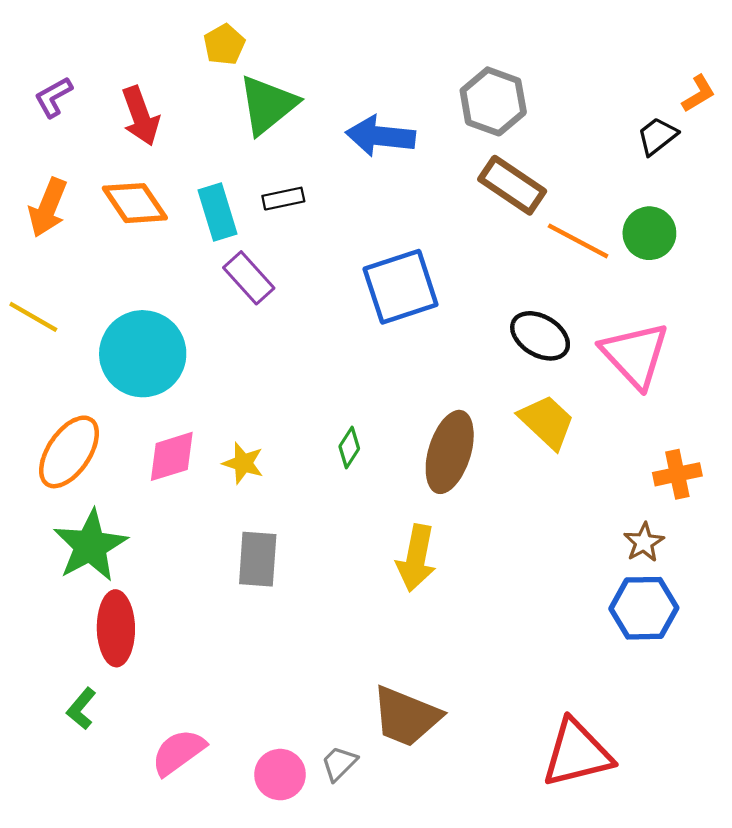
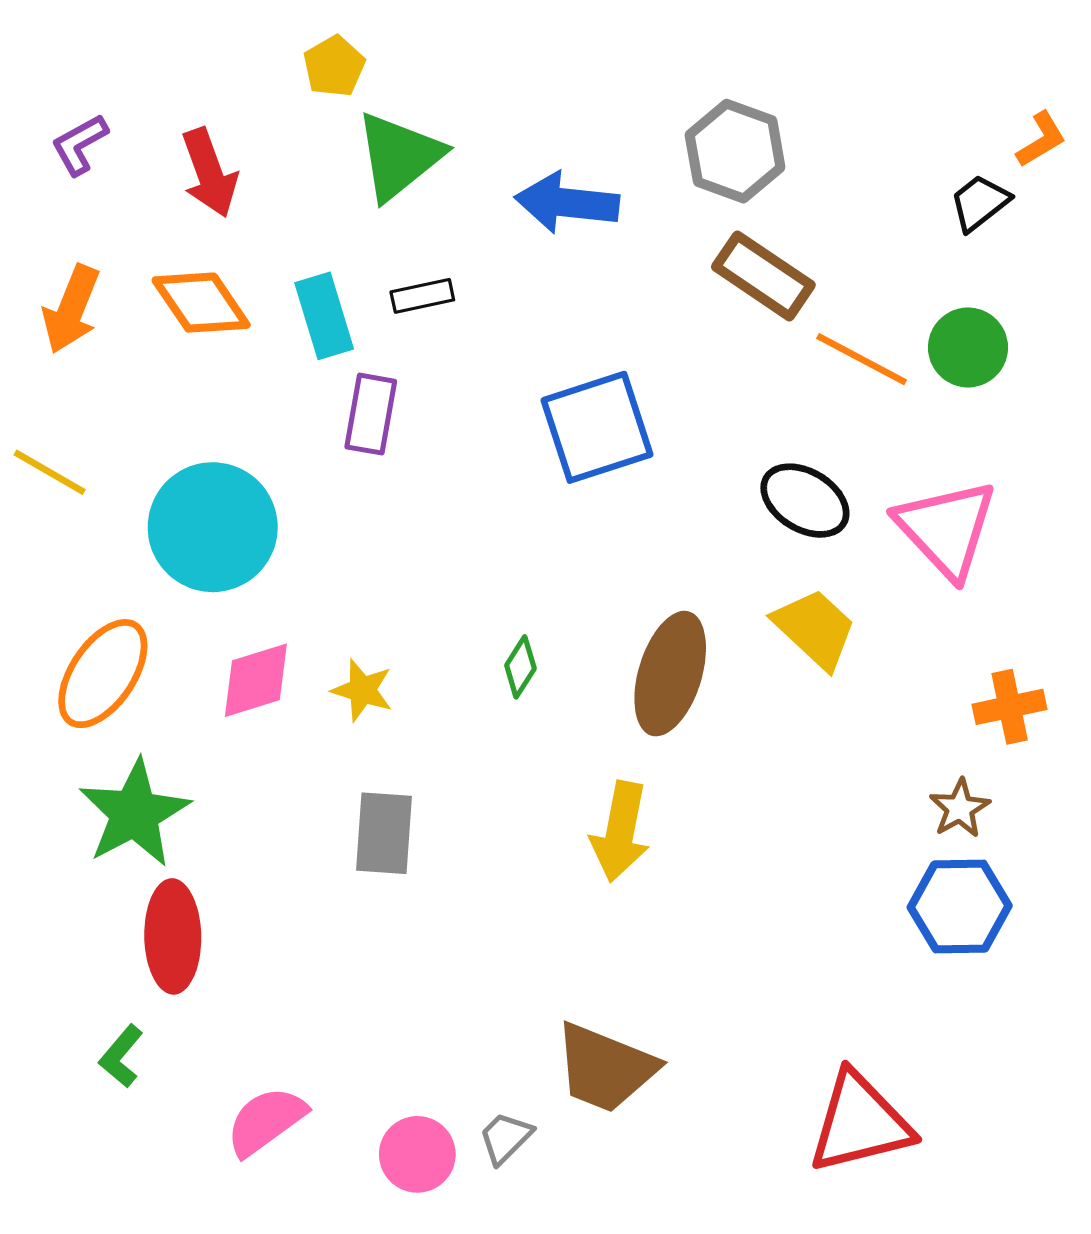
purple rectangle: (249, 278) -> (371, 414), turned 52

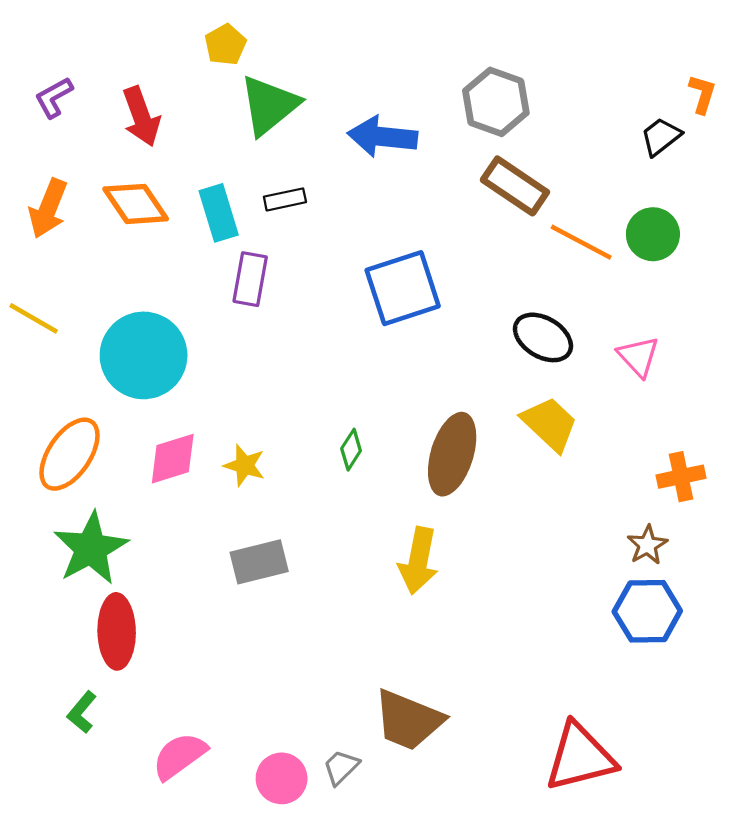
orange L-shape: (1041, 140) -> (702, 94), turned -42
pink triangle: (946, 529) -> (638, 357), size x0.6
gray rectangle: (384, 833) -> (259, 562), turned 72

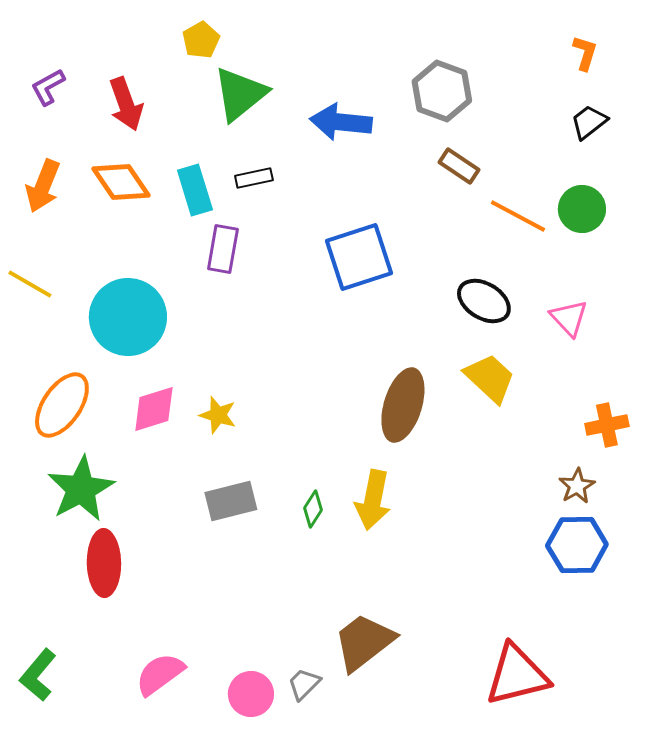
orange L-shape: (702, 94) -> (585, 53), moved
brown rectangle: (515, 186) -> (459, 166), size x0.7
green diamond: (351, 450) -> (313, 509), moved
green L-shape: (82, 712) -> (38, 675), moved, size x1.4
brown trapezoid: (408, 720) -> (364, 642), turned 120

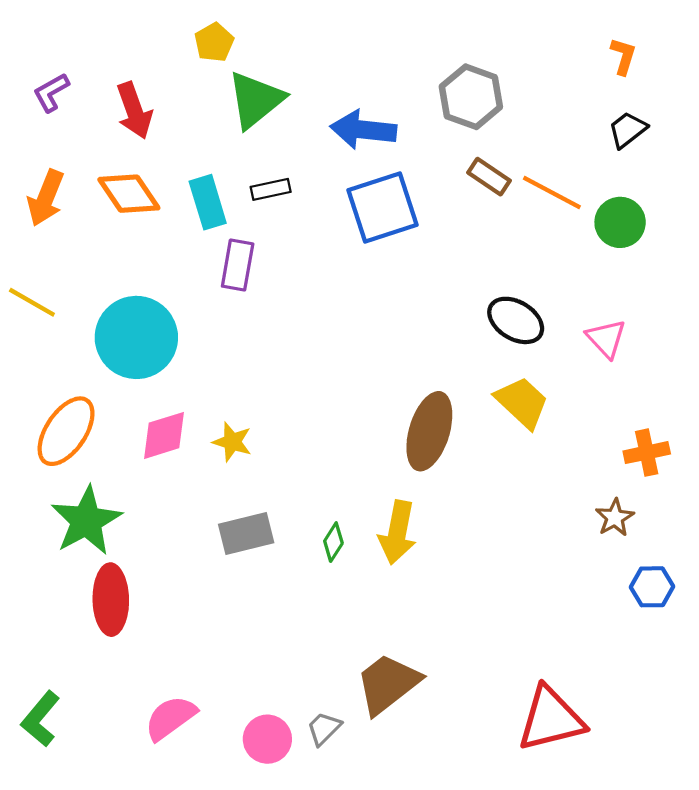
orange line: (518, 216) -> (552, 193), moved
blue square: (359, 257) -> (382, 207), moved
blue hexagon: (577, 545) -> (652, 587), moved, size x0.7

